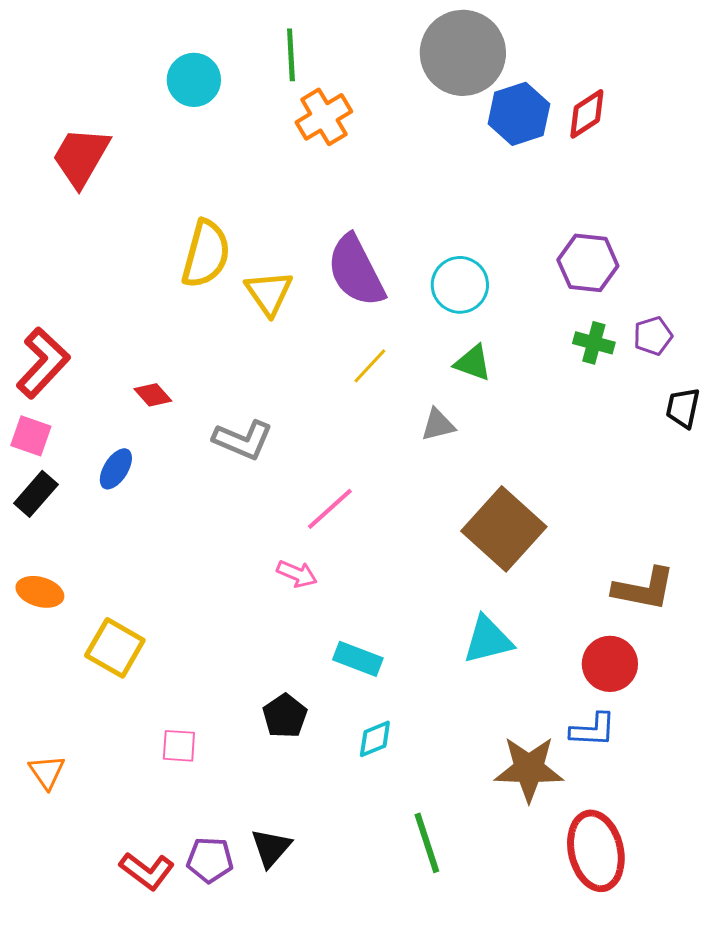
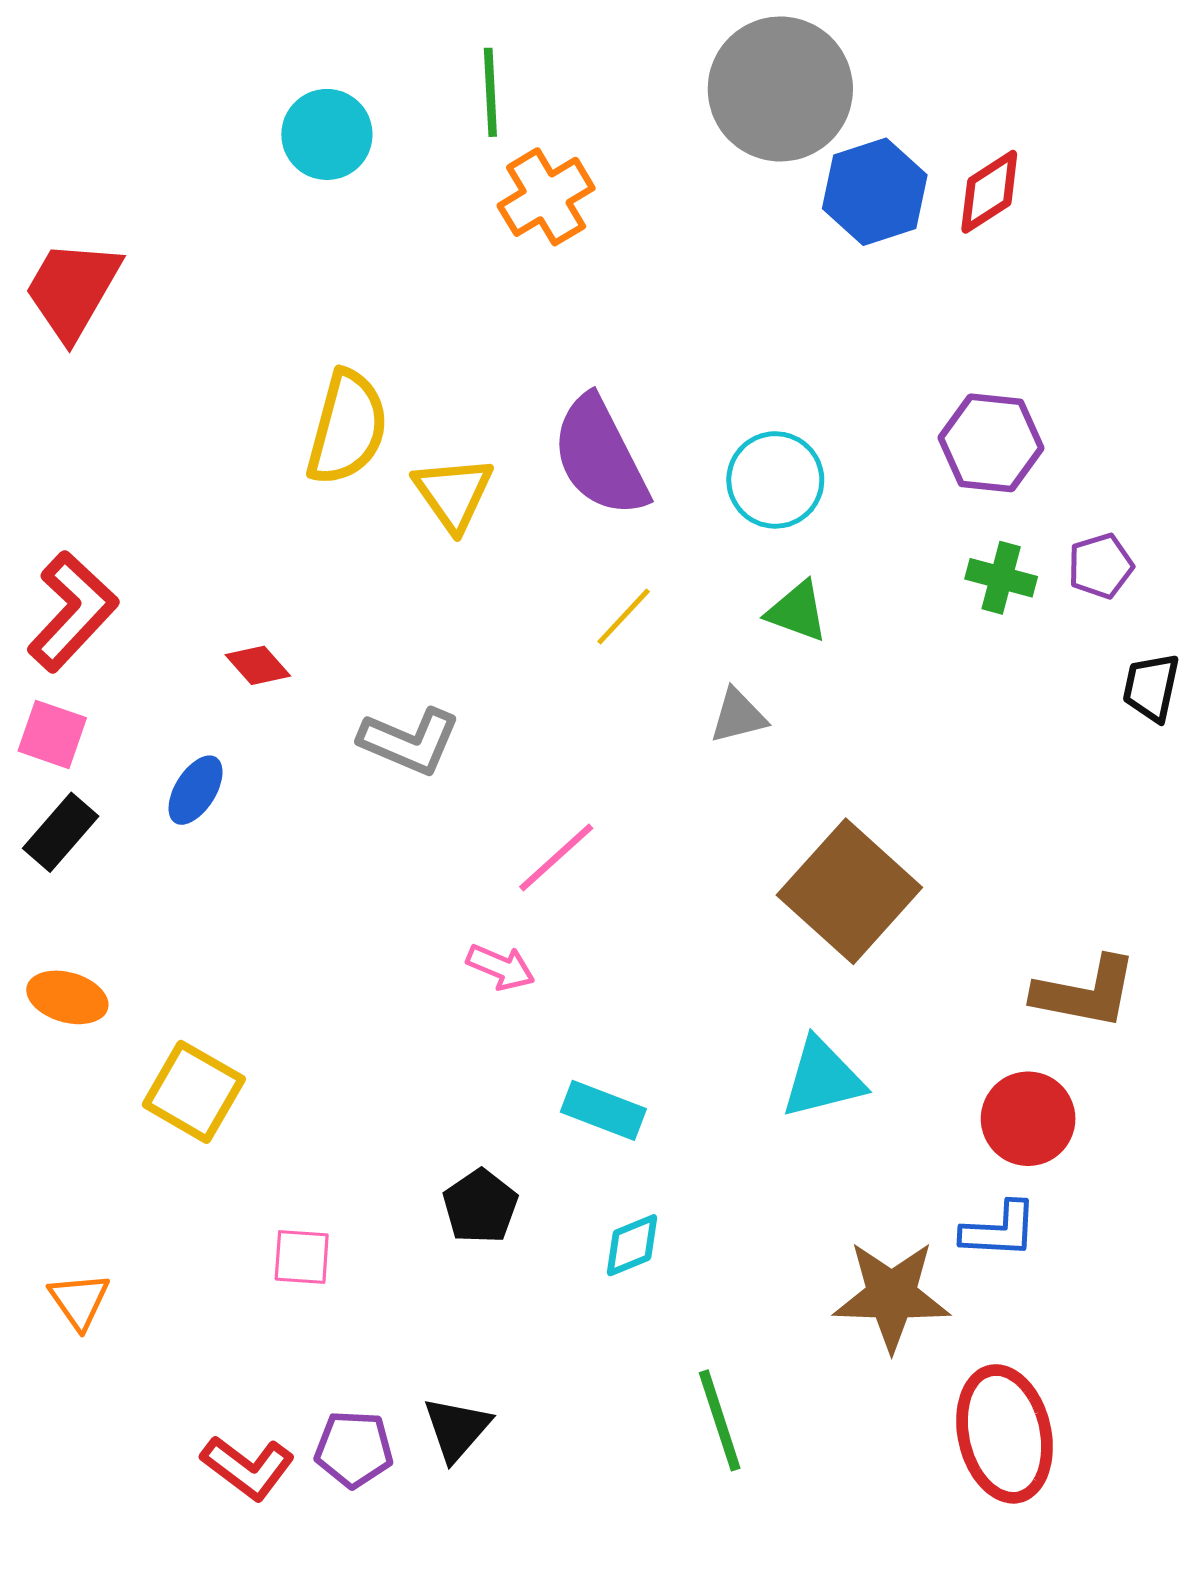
red trapezoid: (81, 157) -> (72, 290), moved

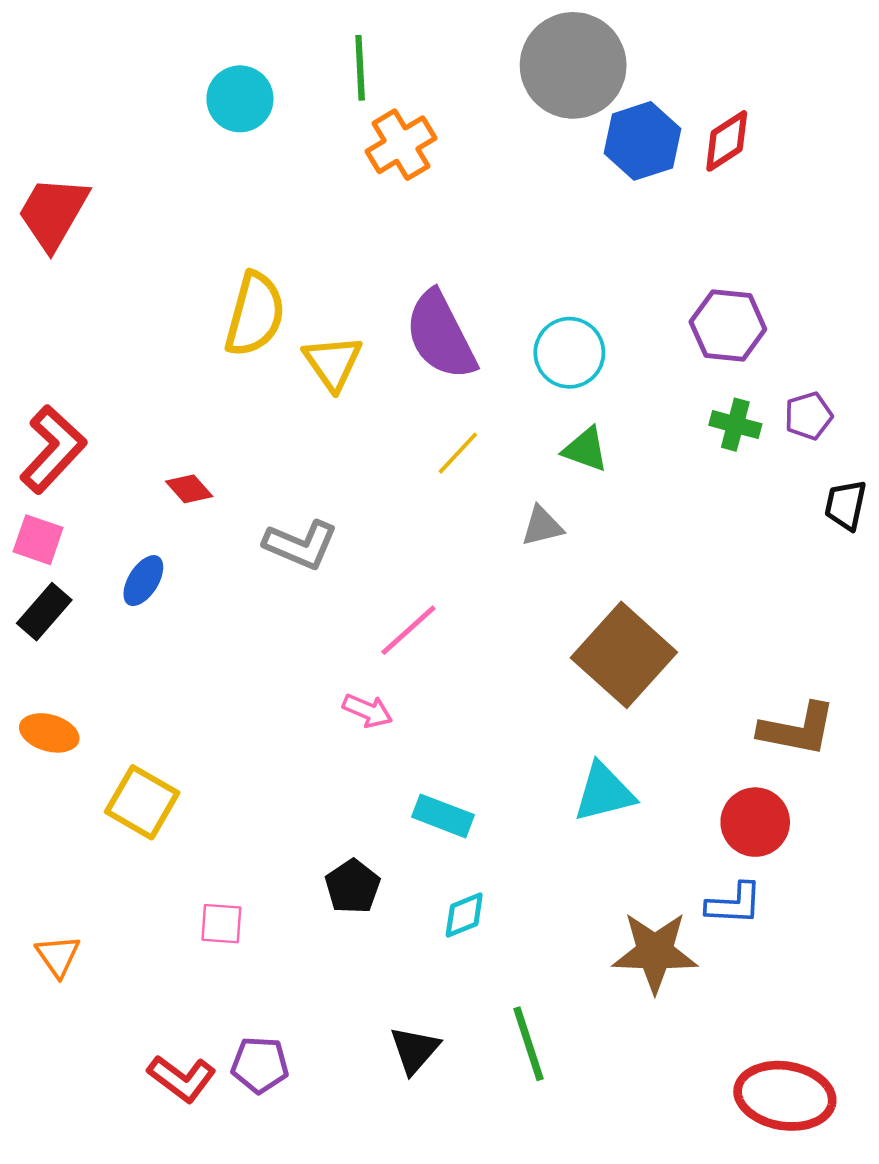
black triangle: (457, 1429) -> (415, 1050), moved
red ellipse: (1004, 1434) -> (785, 1096), moved, turned -68

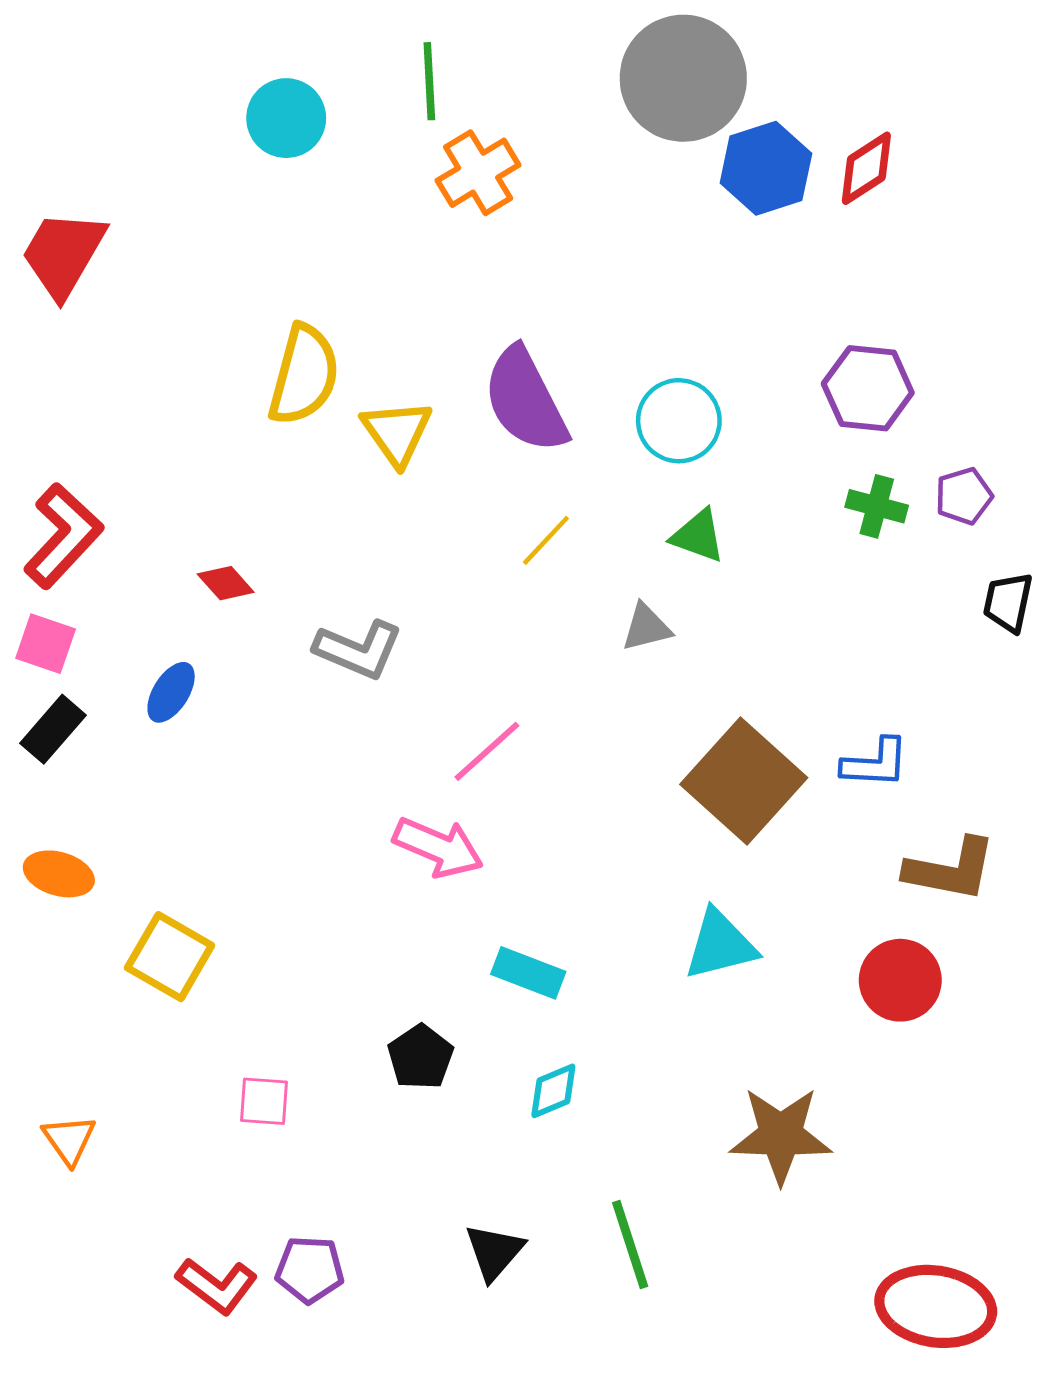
pink arrow: (368, 711) -> (438, 847), size x1.5
blue L-shape: (734, 904) -> (875, 763), moved

